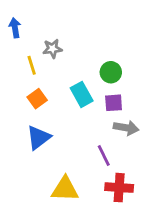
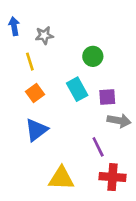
gray star: (52, 49) -> (44, 35), moved
green circle: (111, 72) -> (93, 56), moved

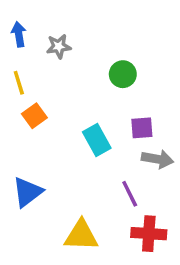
yellow line: (30, 62) -> (19, 83), moved
cyan rectangle: (77, 89) -> (97, 140), moved
orange square: (35, 93) -> (34, 116), moved
blue triangle: (36, 130) -> (27, 192), moved

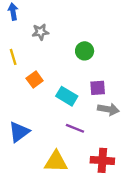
blue arrow: (19, 34) -> (13, 12), moved
orange square: (34, 116) -> (35, 79), moved
cyan rectangle: (97, 140) -> (67, 96), turned -30
purple line: (130, 194) -> (75, 128), moved, turned -42

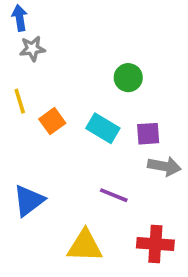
gray star: (40, 32) -> (32, 49), moved
yellow line: (13, 57) -> (20, 101), moved
cyan rectangle: (67, 96) -> (103, 128), moved

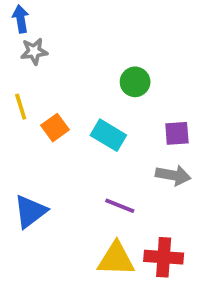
purple square: (148, 134) -> (177, 133), moved
yellow triangle: (85, 246) -> (116, 259), moved

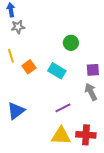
gray arrow: (173, 175) -> (91, 92), turned -126
purple line: (120, 206) -> (63, 108), turned -49

